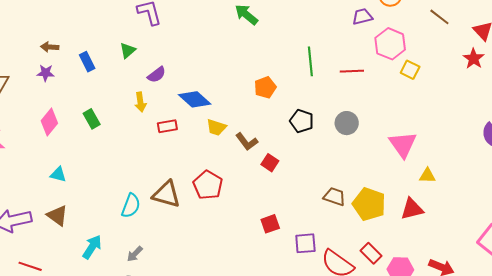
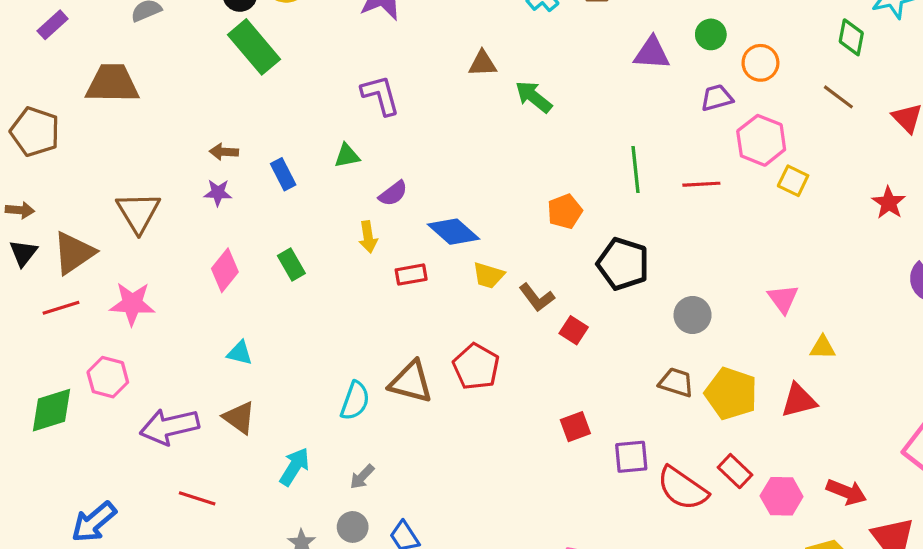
green triangle: (128, 50) -> (347, 156), turned 30
red star: (474, 59) -> (889, 203), moved
black pentagon: (302, 121) -> (623, 264), size x1.4
gray circle: (347, 123) -> (693, 315), moved
pink triangle: (403, 144) -> (783, 299), size x0.7

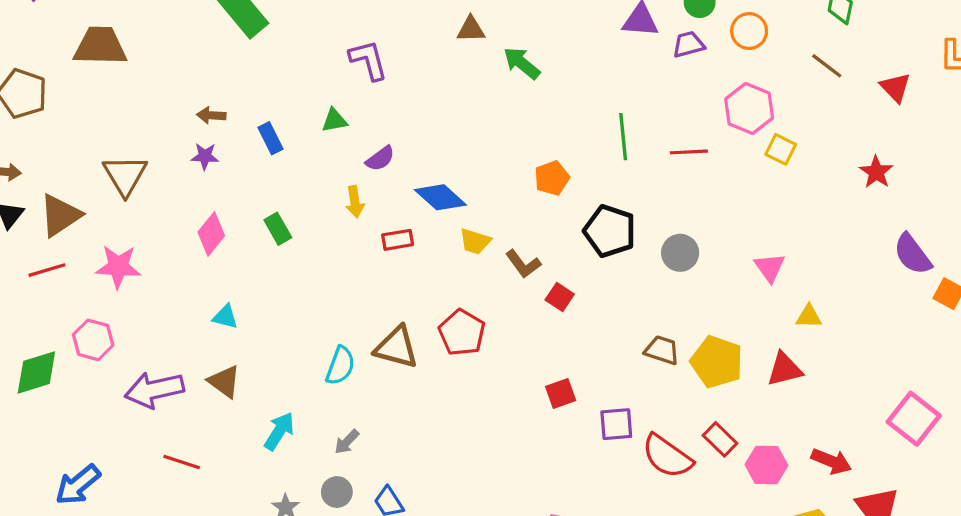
purple trapezoid: (717, 98) -> (688, 44), moved
gray circle: (693, 315) -> (680, 253), moved

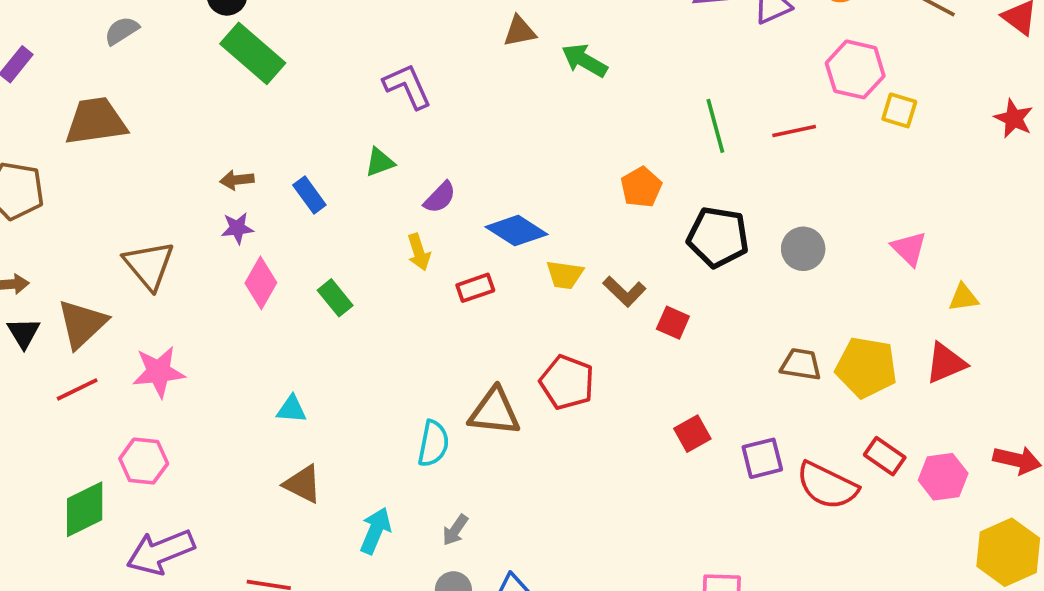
pink diamond: (211, 234) -> (261, 283), moved
purple arrow: (154, 390) -> (161, 552), moved

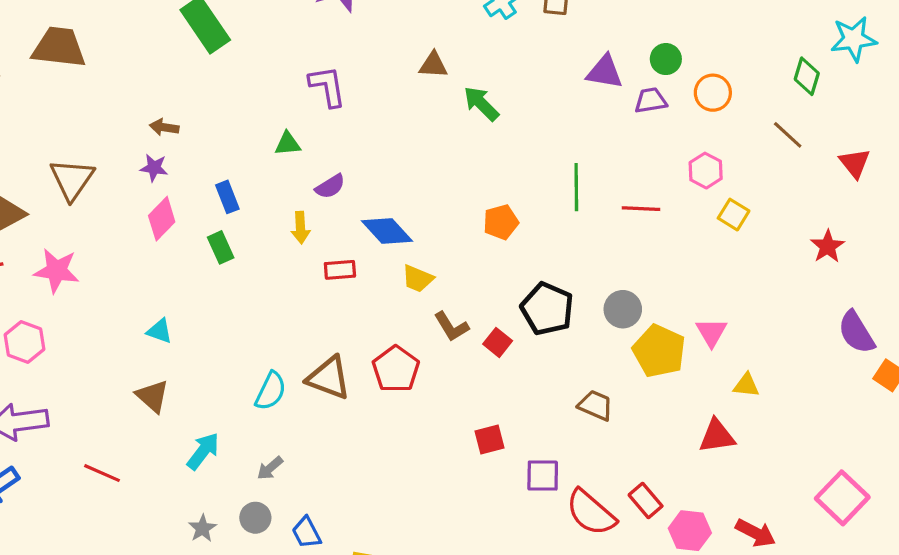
pink hexagon: (855, 69) -> (706, 171), size x0.7
blue rectangle: (309, 195) -> (227, 197), moved
black pentagon: (718, 237) -> (547, 309), moved
brown L-shape: (624, 291) -> (451, 327), moved
yellow pentagon: (866, 367) -> (659, 351), moved

